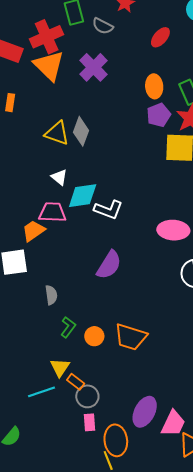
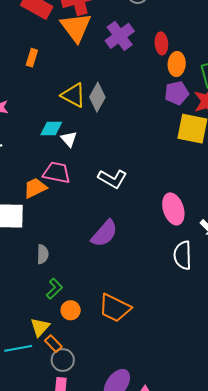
red ellipse: (160, 37) -> (161, 43), moved, turned -55
cyan diamond: (83, 196) -> (51, 128), moved, size x0.7
pink ellipse: (173, 230) -> (173, 209), turned 60
orange circle: (94, 336) -> (71, 310), moved

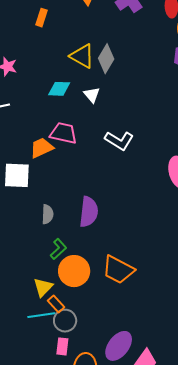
white triangle: (69, 139) -> (92, 95), moved
purple semicircle: (104, 233) -> (89, 212), moved, turned -36
orange circle: (71, 310) -> (74, 271), size x1.6
cyan line: (18, 348) -> (41, 315), moved

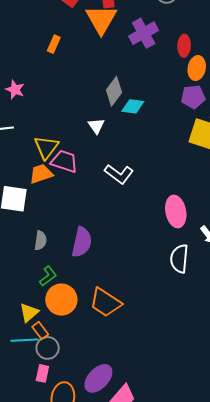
yellow triangle: (82, 56) -> (46, 147), moved, turned 32
cyan diamond: (59, 89) -> (133, 106), moved

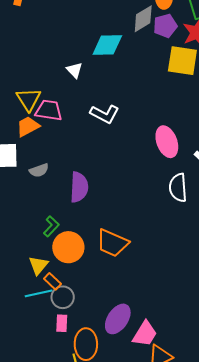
gray diamond: (114, 91) -> (143, 19), moved, turned 32
cyan diamond: (133, 106) -> (107, 45), size x1.4
gray semicircle: (40, 240) -> (39, 170), moved, turned 72

